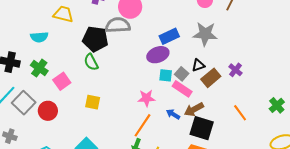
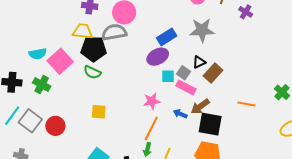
yellow trapezoid: (63, 14) -> (83, 31), moved
green semicircle: (91, 62) -> (92, 72), turned -30
purple cross: (236, 70) -> (246, 12), moved
pink square: (62, 81) -> (60, 61), moved, size x1.4
orange line: (240, 113) -> (246, 104), turned -36

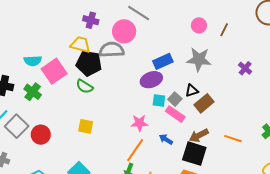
purple cross: (246, 12) -> (245, 68), moved
brown arrow: (200, 106) -> (199, 135), moved

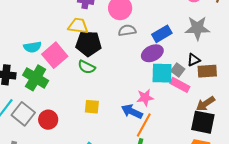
gray semicircle: (112, 50) -> (127, 30), moved, size x0.7
green cross: (33, 92) -> (36, 78), size x1.4
cyan square: (159, 100) -> (162, 73), size x1.6
brown rectangle: (204, 103) -> (207, 71), turned 42
blue arrow: (166, 139) -> (132, 111), moved, size x1.5

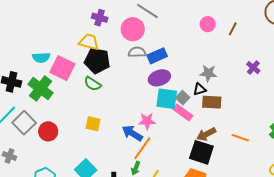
gray star: (197, 28) -> (208, 73), moved, size x0.7
blue rectangle: (162, 34) -> (157, 56), moved
pink square: (55, 55) -> (62, 68), turned -30

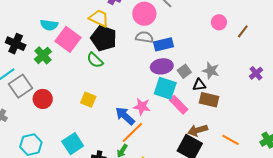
green cross: (41, 88) -> (43, 55), size x0.7
gray square: (183, 98) -> (184, 71), moved

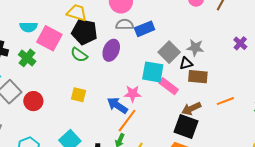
purple ellipse: (162, 66) -> (111, 50), moved, turned -50
gray square: (184, 71) -> (169, 52), size x1.5
orange line: (231, 140) -> (225, 101), moved, turned -42

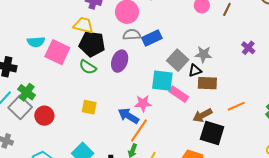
green cross: (27, 58) -> (27, 92), moved
black square: (186, 126) -> (212, 133), moved

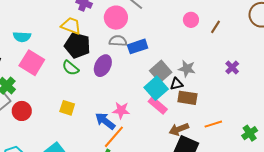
pink square: (57, 52) -> (32, 63), moved
cyan square: (162, 81) -> (156, 88), moved, turned 35

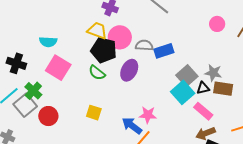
pink circle: (116, 18) -> (120, 37), moved
brown rectangle: (187, 98) -> (223, 89), moved
pink rectangle: (158, 105) -> (203, 111), moved

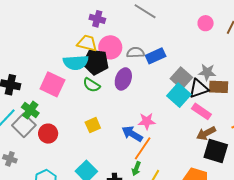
cyan semicircle: (48, 42) -> (76, 63), moved, size x1.4
black triangle: (203, 88) -> (199, 88), size x1.5
yellow square: (94, 113) -> (93, 125), turned -35

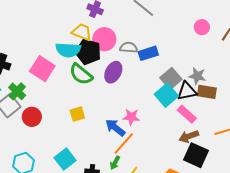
green semicircle: (91, 85) -> (81, 74), size x1.4

